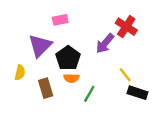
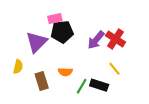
red cross: (126, 27) -> (115, 39), moved
black pentagon: (68, 58) -> (62, 32), moved, turned 30
black rectangle: (137, 93) -> (99, 85), moved

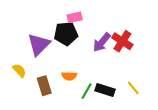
pink rectangle: (55, 18) -> (75, 17), moved
yellow semicircle: (18, 67) -> (19, 71), turned -56
yellow line: (114, 69) -> (133, 88), moved

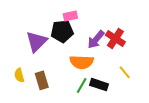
yellow semicircle: (19, 71) -> (19, 75), moved, turned -152
orange semicircle: (69, 76) -> (82, 62), moved, size x1.6
yellow line: (133, 88) -> (125, 72), moved

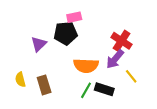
purple arrow: (96, 40) -> (115, 59), moved
purple triangle: (37, 42) -> (39, 44), size x0.7

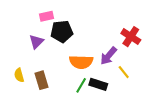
pink rectangle: (74, 17) -> (47, 16), moved
red cross: (121, 41) -> (131, 37), moved

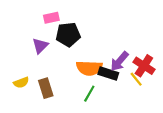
red cross: (131, 37) -> (144, 66), moved
yellow semicircle: (19, 75) -> (21, 82), turned -96
black rectangle: (98, 84) -> (108, 74), moved

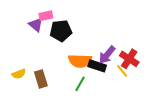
purple triangle: (40, 46) -> (36, 25), moved, turned -35

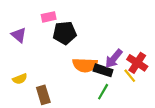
purple triangle: (36, 25) -> (19, 35), moved
brown rectangle: (41, 79) -> (43, 95), moved
green line: (80, 84) -> (103, 92), moved

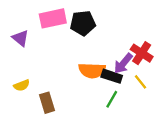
pink rectangle: (49, 17) -> (53, 18), size x1.6
black pentagon: (65, 33) -> (83, 23), moved
red cross: (137, 63) -> (142, 53), moved

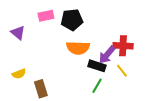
pink rectangle: (53, 18) -> (46, 16), size x0.7
red cross: (142, 53) -> (123, 46), turned -30
orange semicircle: (92, 70) -> (78, 48), moved

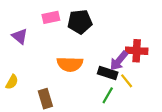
orange semicircle: (78, 48) -> (70, 64), moved
yellow line: (122, 71) -> (127, 81), moved
yellow semicircle: (19, 74) -> (12, 82), moved, turned -40

